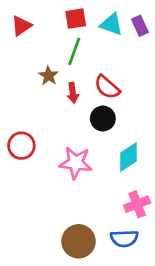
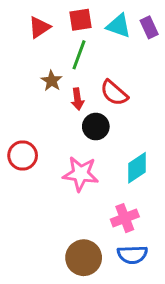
red triangle: (21, 26) -> (39, 27), moved
black circle: (103, 119) -> (96, 127), moved
pink cross: (137, 204) -> (125, 218), moved

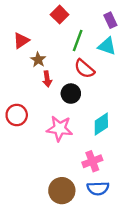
red square: (81, 20) -> (60, 15), turned -36
cyan triangle: (119, 26) -> (107, 46), moved
red triangle: (39, 27) -> (21, 41), moved
green line: (79, 55) -> (78, 41), moved
red arrow: (77, 99) -> (47, 79), moved

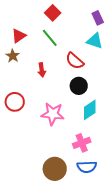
green line: (78, 41) -> (50, 38), moved, turned -60
brown star: (38, 60) -> (13, 56), moved
black circle: (71, 94) -> (79, 86), moved

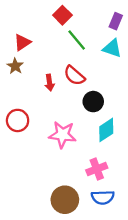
purple rectangle: (98, 18) -> (116, 21), turned 48
green line: (50, 38) -> (77, 40), moved
red semicircle: (75, 61) -> (74, 76), moved

